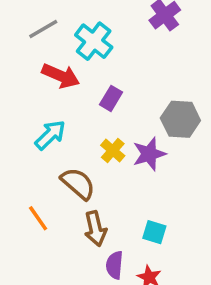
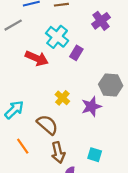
gray line: (43, 29) -> (13, 25), moved
purple rectangle: (111, 98) -> (76, 53), moved
cyan arrow: (50, 135) -> (14, 110), moved
yellow cross: (113, 150) -> (62, 98), moved

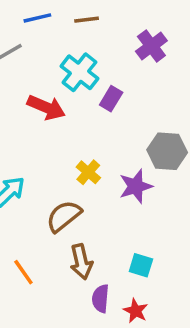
brown semicircle: (47, 125) -> (64, 216), turned -80
orange line: (23, 146) -> (23, 272), moved

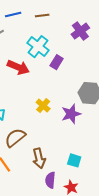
brown semicircle: (64, 216) -> (15, 138), moved

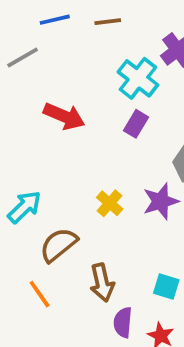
cyan cross: (38, 47) -> (138, 78), moved
purple rectangle: (57, 62) -> (136, 124), moved
yellow cross: (43, 106) -> (110, 203), moved

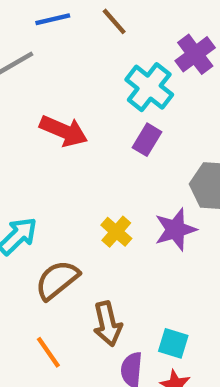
brown line: (108, 22) -> (114, 21), turned 56
cyan square: (166, 286) -> (173, 343), moved
orange line: (40, 294) -> (48, 352), moved

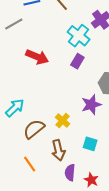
yellow cross: (116, 232) -> (63, 121), moved
cyan square: (173, 343) -> (90, 144), moved

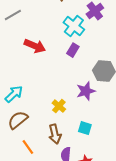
brown semicircle: (34, 129) -> (18, 120), moved

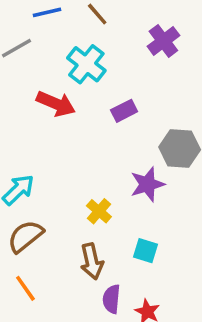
cyan cross: (74, 26) -> (86, 64), moved
purple rectangle: (73, 50) -> (124, 111), turned 32
orange line: (28, 147) -> (25, 288), moved

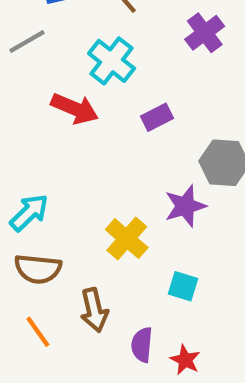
yellow cross: (99, 211) -> (127, 239), size x1.4
brown semicircle: (25, 236) -> (38, 269), turned -135
brown arrow: (92, 261) -> (94, 310), moved

